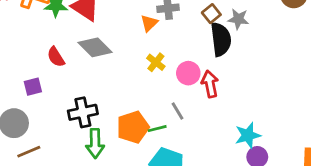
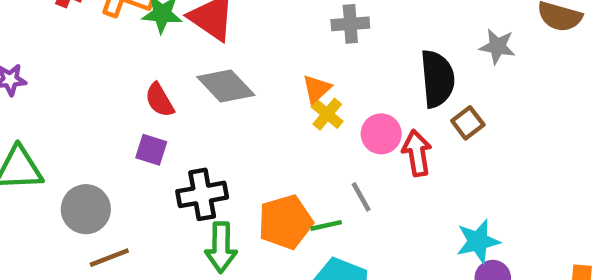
brown square: (211, 14) -> (468, 123), moved
gray star: (238, 19) -> (497, 46), moved
orange triangle: (149, 23) -> (317, 89), moved
purple square: (33, 87) -> (151, 150), moved, turned 30

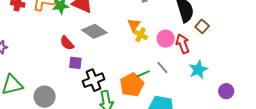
purple square: (151, 150) -> (75, 63), moved
green line: (326, 225) -> (143, 74), moved
cyan star: (478, 241) -> (198, 70), moved

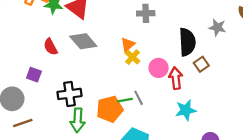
purple square: (75, 63) -> (34, 75), moved
gray line: (162, 68) -> (139, 98), moved

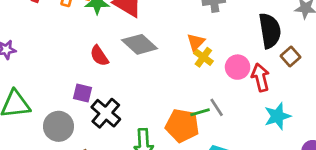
black cross: (69, 94) -> (106, 113), moved, turned -35
orange pentagon: (110, 109) -> (182, 126), turned 30

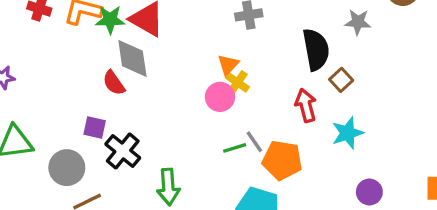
gray diamond: (140, 44) -> (132, 58), moved, turned 40
pink circle: (238, 67) -> (220, 97), moved
cyan star: (277, 116) -> (348, 133), moved
orange pentagon: (182, 126) -> (282, 160), moved

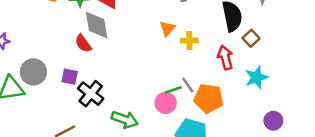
yellow cross: (238, 82) -> (189, 40), moved, turned -35
pink circle: (220, 97) -> (166, 103), moved
gray circle: (67, 168) -> (33, 72), moved
green arrow: (168, 187) -> (125, 120), turned -65

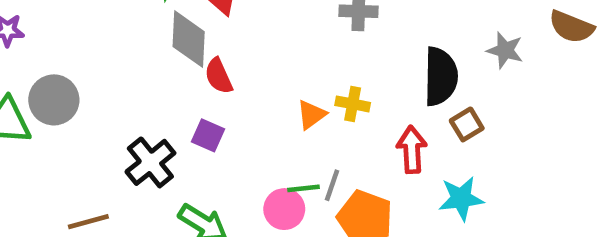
orange triangle: (167, 28) -> (311, 115), moved
red semicircle: (83, 43) -> (219, 76), moved
purple square: (70, 77) -> (208, 135), moved
gray line: (188, 85) -> (332, 185), turned 42

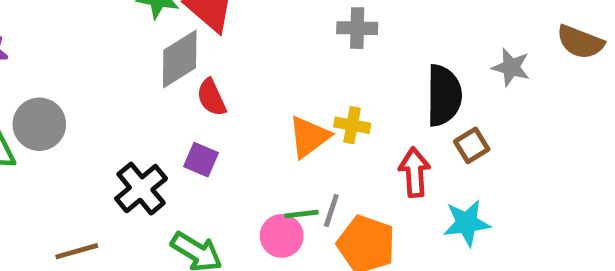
gray diamond: (189, 39) -> (180, 59), turned 56
orange triangle: (311, 115) -> (309, 137), size x1.4

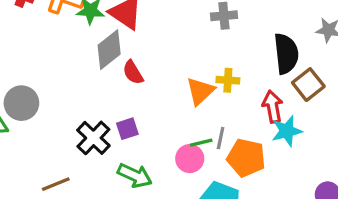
brown square: (472, 145) -> (308, 85), size x1.4
purple square: (201, 160) -> (127, 129), moved, turned -35
cyan star: (467, 223) -> (287, 131), moved

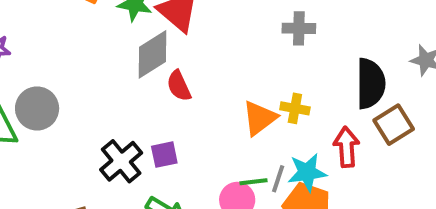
cyan star: (287, 131) -> (307, 172), moved

